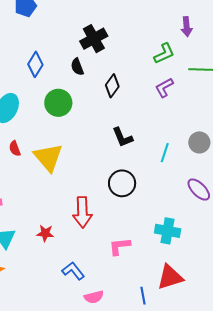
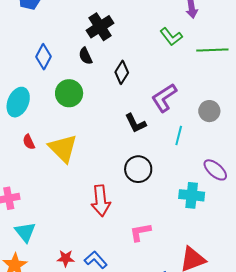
green L-shape: (164, 53) -> (171, 37), turned 80
purple L-shape: (164, 87) -> (164, 98), moved, size x1.4
gray circle: (199, 142) -> (209, 111), moved
cyan cross: (168, 231) -> (192, 195), moved
red star: (45, 233) -> (66, 258), moved

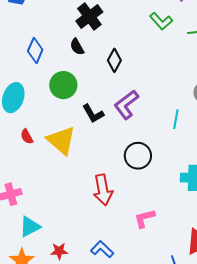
purple L-shape: (164, 98) -> (126, 105), moved
black L-shape: (136, 123) -> (93, 114), moved
cyan triangle: (25, 232) -> (30, 227), turned 45
red star: (66, 258) -> (59, 251), moved

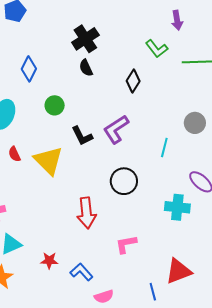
black semicircle: (77, 47) -> (86, 68), moved
black diamond: (114, 60) -> (133, 81), moved
green circle: (63, 85) -> (55, 105), size x0.7
red star: (59, 251) -> (49, 260), moved

